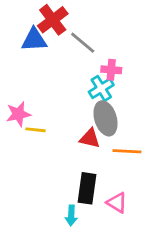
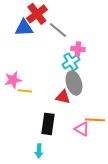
orange line: (127, 151) -> (95, 120), moved
black rectangle: (87, 188) -> (48, 124), moved
pink triangle: (117, 203) -> (82, 129), moved
cyan arrow: (71, 215) -> (39, 151), moved

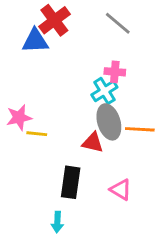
gray line: (58, 30) -> (118, 23), moved
orange line: (95, 120) -> (140, 129), moved

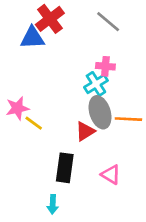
yellow line: (37, 134) -> (34, 123), turned 30
red triangle: (93, 143) -> (85, 131), turned -45

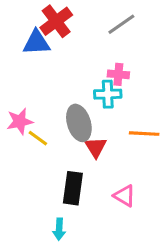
gray line: (108, 22) -> (121, 24), turned -75
cyan cross: (96, 84) -> (108, 94), turned 30
gray ellipse: (100, 112) -> (79, 123), moved
red triangle: (85, 131) -> (96, 147), turned -30

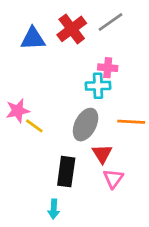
red cross: (56, 21) -> (72, 29), moved
gray ellipse: (79, 123) -> (86, 125), moved, turned 44
red triangle: (96, 147) -> (102, 154), moved
pink triangle: (124, 196) -> (113, 179), turned 35

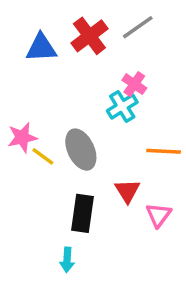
pink cross: (108, 68) -> (134, 84), turned 30
cyan cross: (98, 86) -> (122, 106), turned -30
gray ellipse: (86, 125) -> (81, 150), moved, turned -52
pink triangle: (113, 179) -> (158, 215), moved

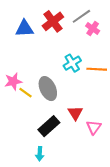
pink cross: (134, 84) -> (93, 28), moved
orange line: (164, 151) -> (97, 69), moved
black rectangle: (83, 213) -> (49, 126), turned 40

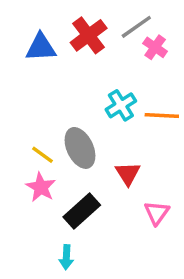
pink star: (13, 81) -> (41, 187), moved, turned -30
red triangle: (75, 113) -> (128, 174), moved

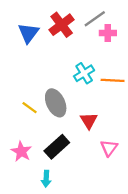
blue triangle: (41, 47) -> (28, 33), turned -50
pink cross: (155, 47) -> (108, 33), turned -35
pink star: (41, 187) -> (21, 151), moved

